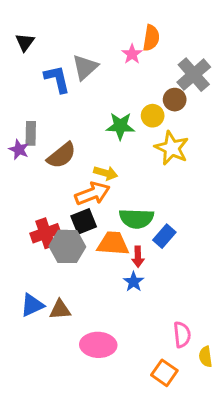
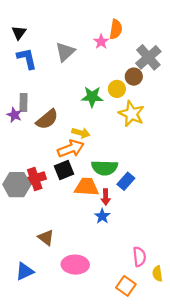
blue L-shape: (57, 79) -> (27, 59), moved
gray hexagon: (67, 246) -> (17, 185), moved
blue triangle: (32, 305) -> (25, 271), moved
brown triangle: (60, 310) -> (46, 238), turned 42

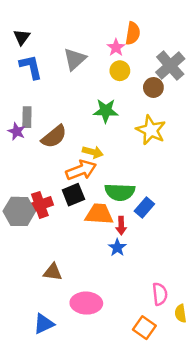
yellow circle: (117, 89) -> (120, 71), moved
brown triangle: (46, 238) -> (53, 272), turned -30
blue triangle: (25, 271) -> (44, 324), moved

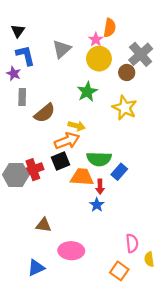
yellow circle: (120, 71) -> (99, 59), size x1.5
green star: (106, 111) -> (87, 92), turned -30
purple star: (17, 131) -> (14, 74), moved

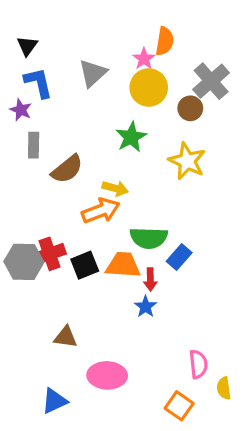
black square: (61, 161) -> (85, 265), moved

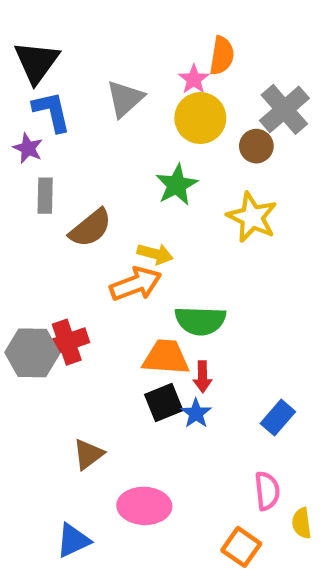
black triangle: (27, 46) -> (37, 62), size x1.6
blue rectangle: (179, 257) -> (278, 418), moved
black square: (85, 265) -> (164, 403), moved
brown triangle: (66, 337) -> (88, 454), turned -45

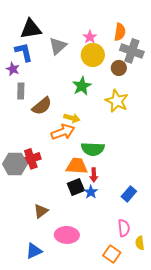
orange semicircle: (222, 56) -> (120, 32), moved
black triangle: (37, 62) -> (31, 29), moved, turned 45
gray cross: (284, 109) -> (132, 51), turned -30

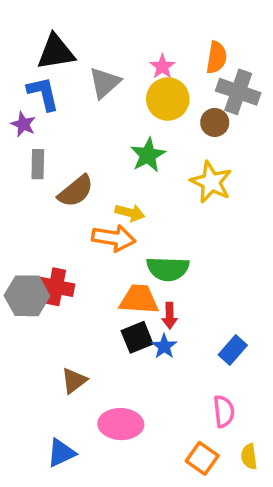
orange arrow: (63, 132) -> (114, 238), turned 30
red cross: (31, 159) -> (56, 287), turned 30
yellow semicircle: (140, 243) -> (249, 457), moved

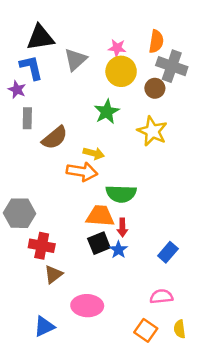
pink star: (162, 67) -> (117, 48), turned -30
red cross: (56, 287) -> (42, 246), moved
pink semicircle: (224, 411) -> (161, 297), turned -90

